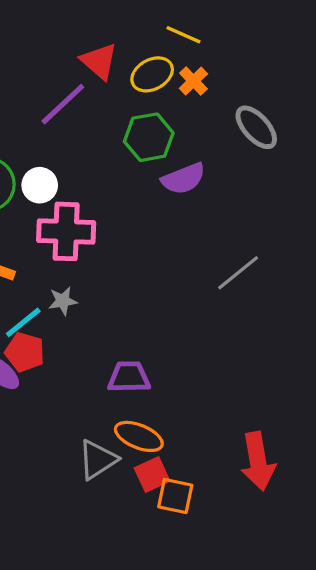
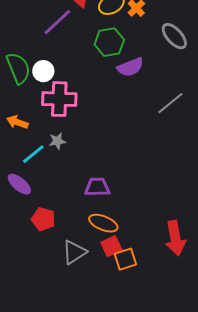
gray line: (238, 273) -> (170, 103), moved
red pentagon: (25, 352) -> (43, 219), moved
gray triangle: (98, 460) -> (74, 252), moved
orange square: (175, 496) -> (125, 259), turned -30

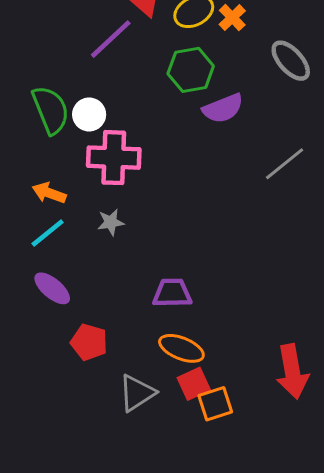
cyan line: (33, 154) -> (48, 233), moved

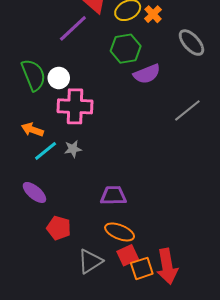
cyan line: (48, 233) -> (46, 151), moved
red arrow: (292, 371) -> (167, 266), moved

